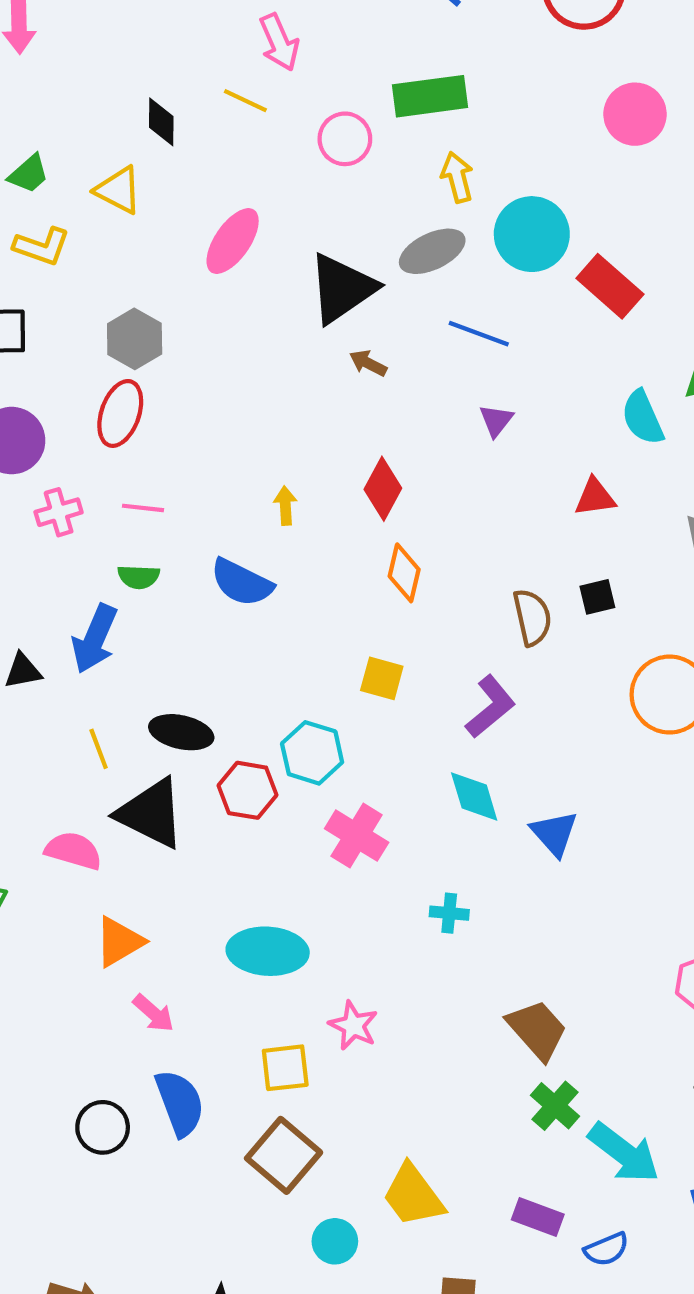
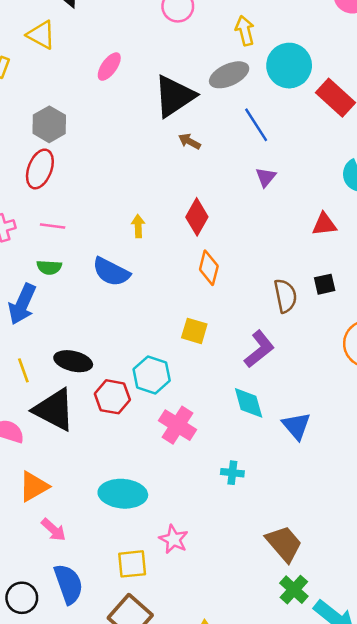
pink ellipse: (233, 241) -> (109, 67), size x0.7
blue line: (479, 334) -> (256, 125), turned 36

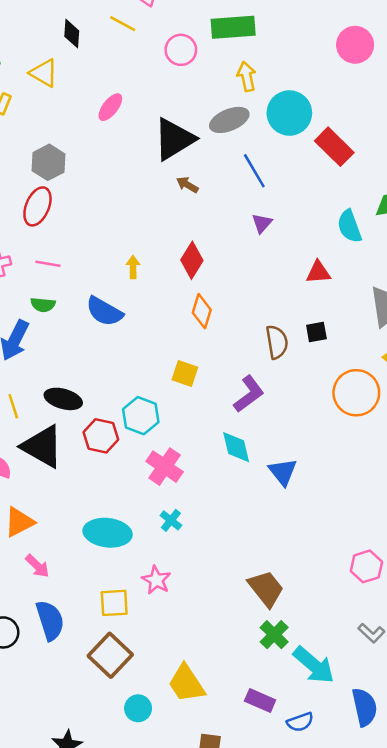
cyan cross: (232, 473) -> (171, 520), moved, turned 30

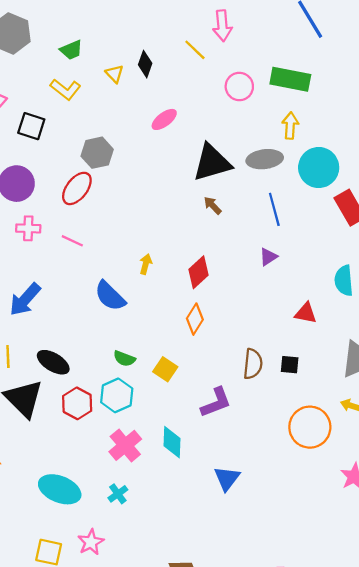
black diamond: (72, 34) -> (145, 64), moved
yellow triangle: (44, 73) -> (114, 74), size x0.7
green semicircle: (43, 305) -> (124, 359), moved
cyan diamond: (236, 447) -> (172, 442), moved

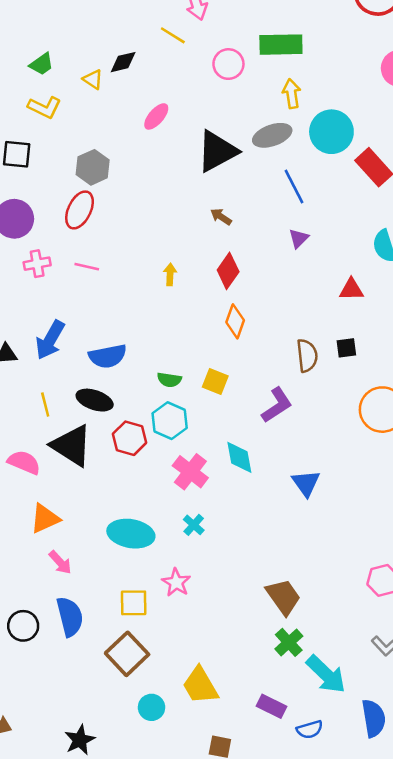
black diamond: (145, 64) -> (123, 62), turned 70
brown arrow: (213, 205) -> (221, 217), moved
blue semicircle: (110, 296) -> (108, 356), moved, turned -44

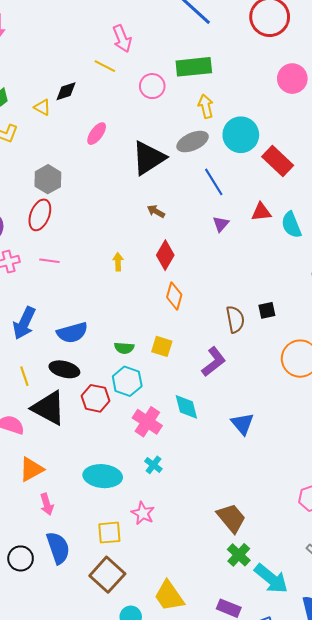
red triangle: (351, 289) -> (261, 212), moved
pink arrow: (60, 562) -> (47, 504), turned 30

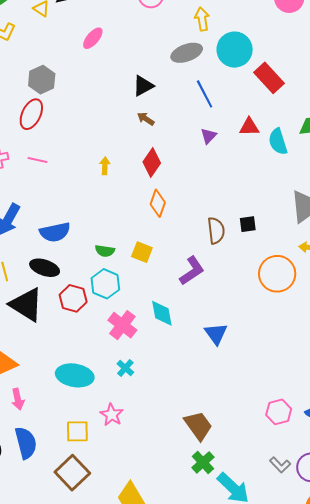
black triangle: (149, 158) -> (143, 86), moved, size x0.6

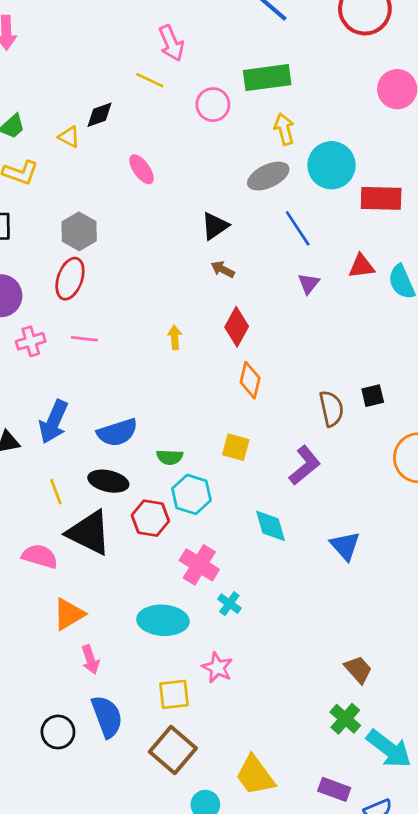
pink ellipse: (93, 38) -> (142, 169), turned -70
red rectangle: (269, 78) -> (381, 198), turned -40
green semicircle: (105, 251) -> (170, 457), moved
pink cross: (122, 325) -> (199, 565), moved
brown trapezoid: (198, 426) -> (358, 670), moved, size x0.7

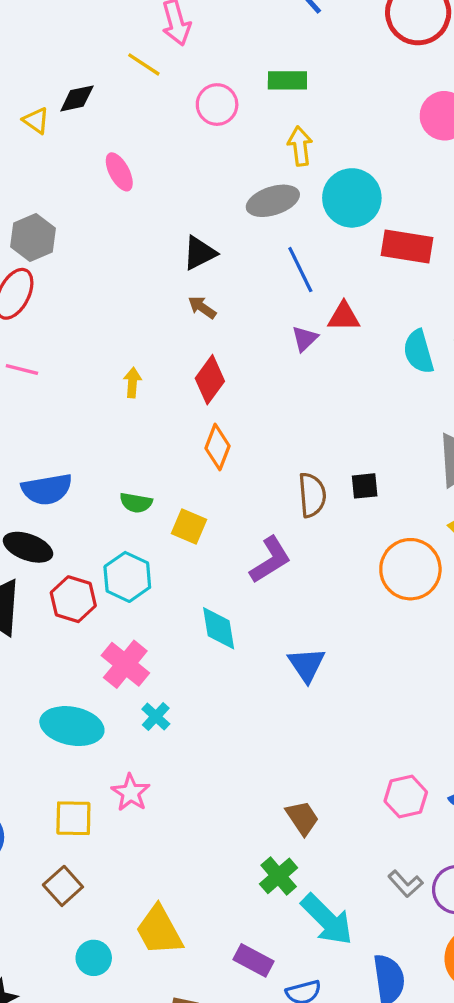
green rectangle: (267, 78) -> (287, 80), size x0.7
red triangle: (361, 266) -> (344, 317), moved
green semicircle: (170, 457) -> (136, 503), moved
brown square: (173, 750) -> (63, 886), size x0.7

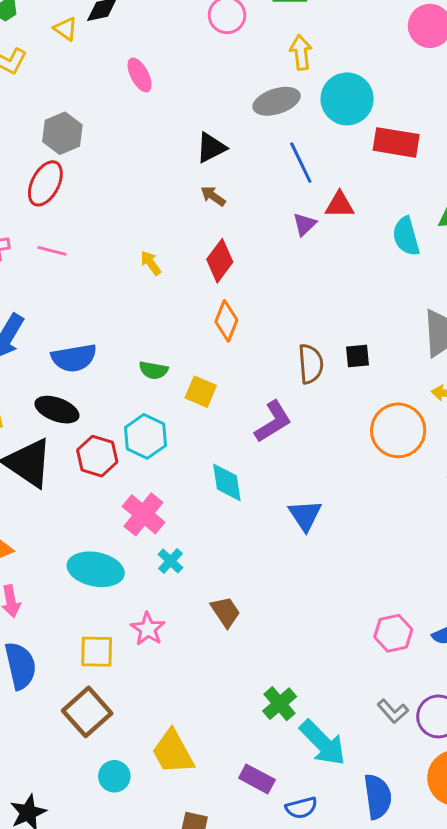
yellow arrow: (132, 383) -> (151, 263), turned -40
brown trapezoid: (302, 818) -> (225, 612), moved
brown square: (63, 886) -> (87, 712), size x1.4

